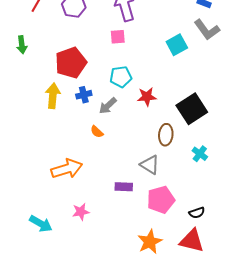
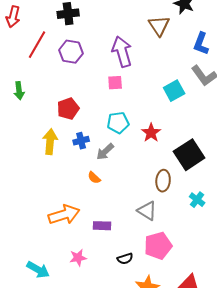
red pentagon: (71, 63) -> (68, 109), size x0.7
red star: (147, 97) -> (151, 133), moved, turned -30
purple rectangle: (124, 187) -> (102, 226), moved
black semicircle: (197, 213) -> (125, 259), moved

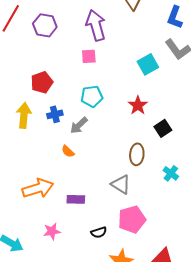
red star: (151, 133) -> (138, 105), moved
black square: (189, 155) -> (163, 128), size x0.6

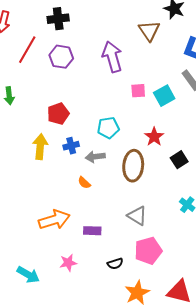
pink square: (89, 56) -> (138, 91), moved
gray arrow: (79, 125) -> (95, 157), turned 36
brown ellipse: (137, 154) -> (133, 166), moved, size x1.4

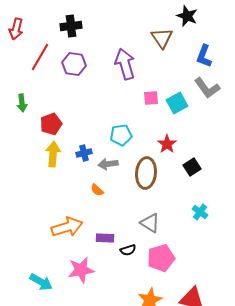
red pentagon: (58, 114) -> (51, 124), moved
pink star: (68, 263) -> (81, 270), size x1.5
black semicircle: (115, 264) -> (128, 250), moved

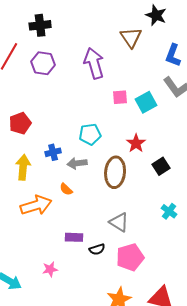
yellow arrow: (53, 154) -> (23, 167), moved
orange arrow: (67, 227) -> (36, 205), moved
pink star: (81, 270) -> (50, 269), size x0.6

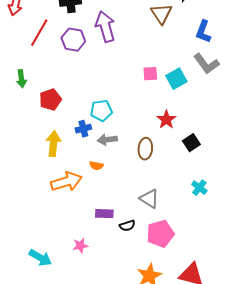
purple arrow: (94, 63) -> (105, 27), moved
cyan pentagon: (90, 134) -> (101, 111), moved
brown ellipse: (115, 172) -> (145, 149), size x0.7
orange semicircle: (66, 189) -> (96, 166), turned -32

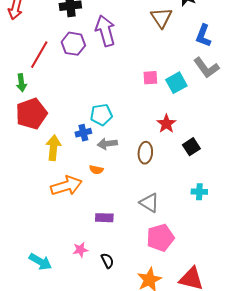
red line: (39, 33) -> (39, 55), moved
red pentagon: (50, 100) -> (31, 114), moved, size x1.4
cyan cross: (199, 188) -> (199, 192), turned -35
black semicircle: (127, 226) -> (107, 261), moved, turned -98

